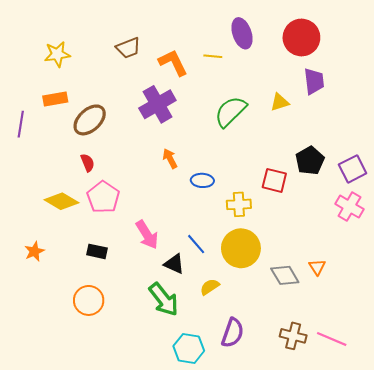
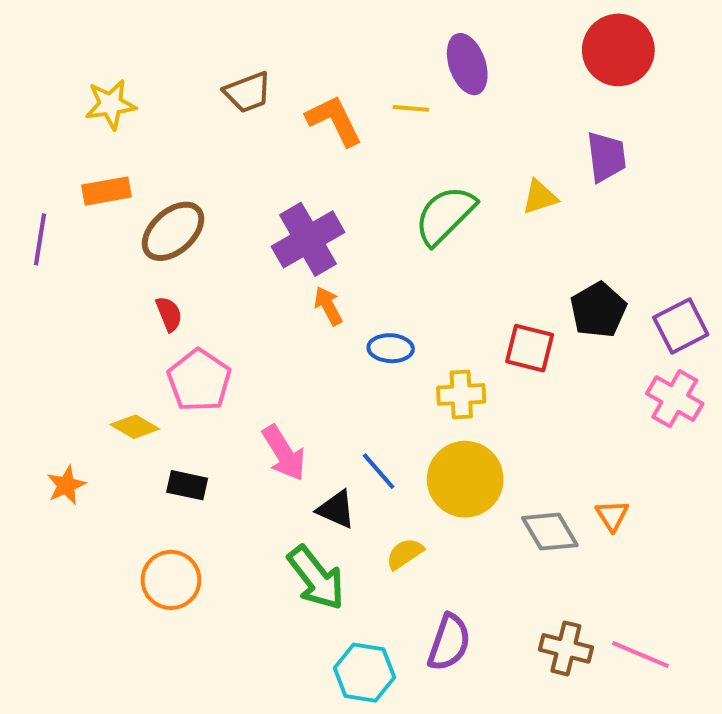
red circle: (301, 37) -> (618, 50), moved
purple cross: (157, 104) -> (308, 239), moved
yellow diamond: (61, 201) -> (135, 427), moved, size x0.7

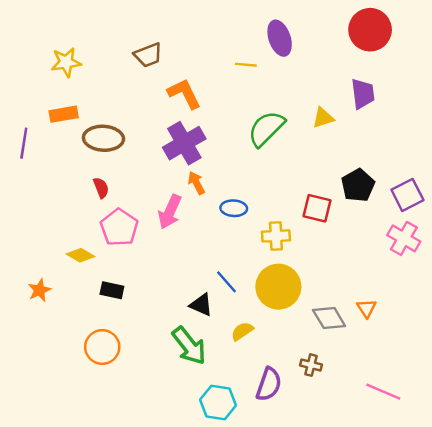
orange L-shape: (334, 120) -> (184, 94), moved
brown ellipse: (173, 231) -> (103, 138), turned 45
pink arrow: (284, 453) -> (170, 212), moved, turned 56
brown cross: (566, 648) -> (311, 365), moved, size x0.7

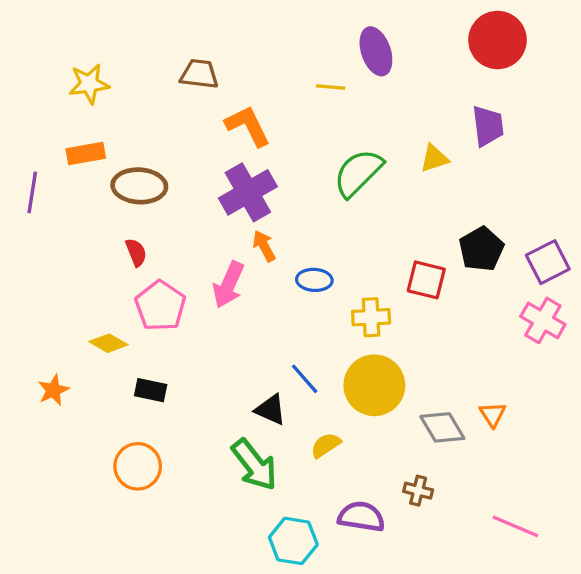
brown trapezoid: (148, 55) -> (199, 74), turned -152
purple semicircle: (269, 384) -> (361, 517), turned -100

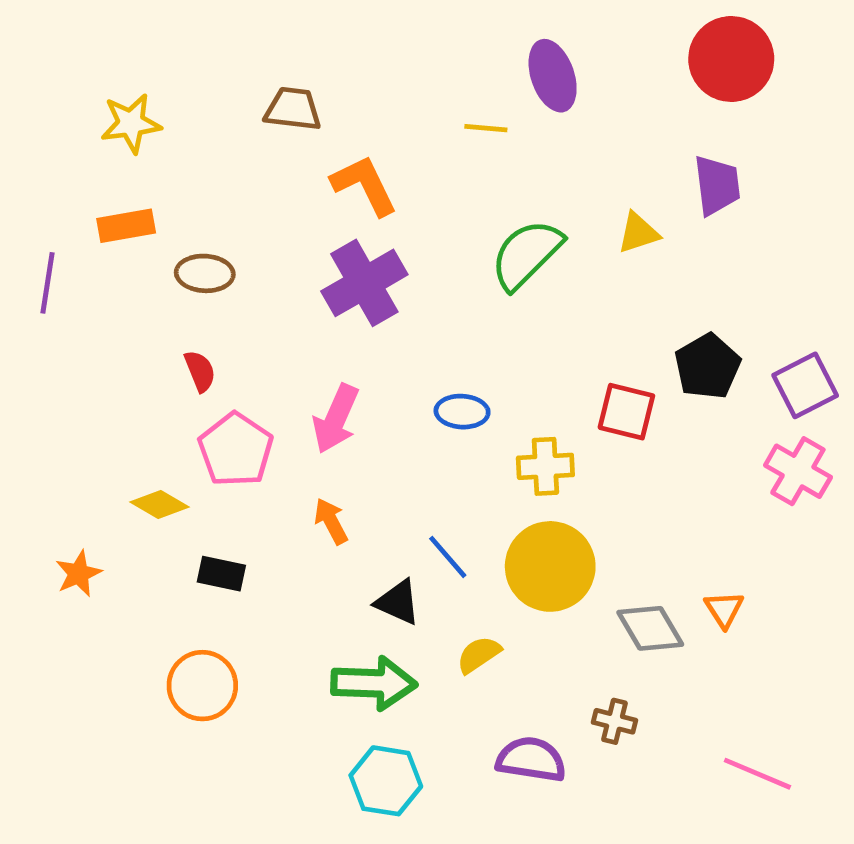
brown ellipse: (139, 186) -> (205, 273), size x0.7
orange arrow: (264, 246) -> (331, 521), moved
green arrow: (254, 465) -> (374, 683), turned -50
cyan hexagon: (293, 541) -> (386, 781), moved

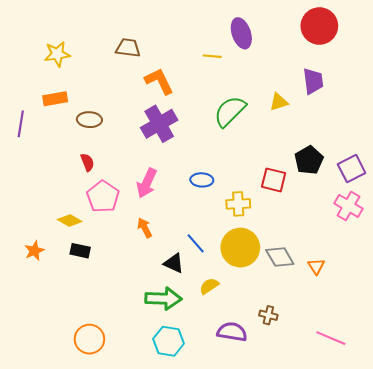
black rectangle: (221, 574) -> (80, 251), moved
gray diamond: (650, 628) -> (280, 257), moved
orange circle: (202, 686) -> (89, 339), moved

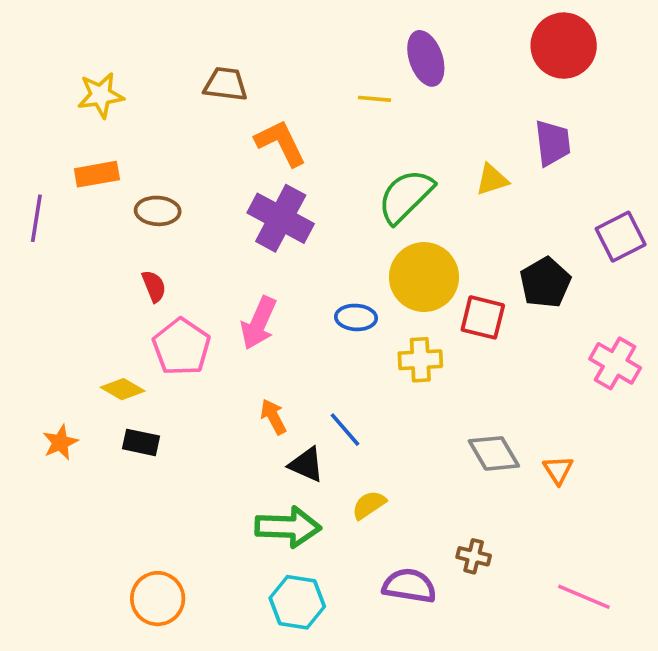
purple cross: (159, 124) -> (281, 218), turned -32
purple square: (352, 169) -> (621, 237), moved
orange arrow: (145, 228) -> (273, 417), moved
yellow circle: (240, 248) -> (424, 277), moved

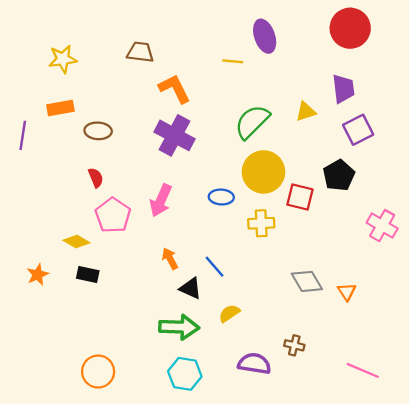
purple square: (621, 237) -> (358, 130), moved

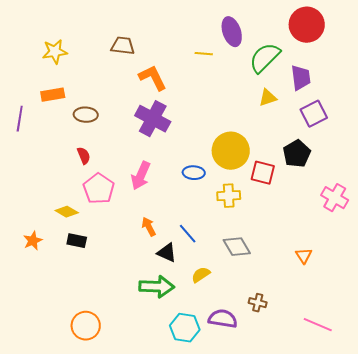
green semicircle: (252, 122) -> (265, 58), moved
gray diamond: (307, 281) -> (237, 247), moved
cyan hexagon: (185, 374) -> (185, 328), moved

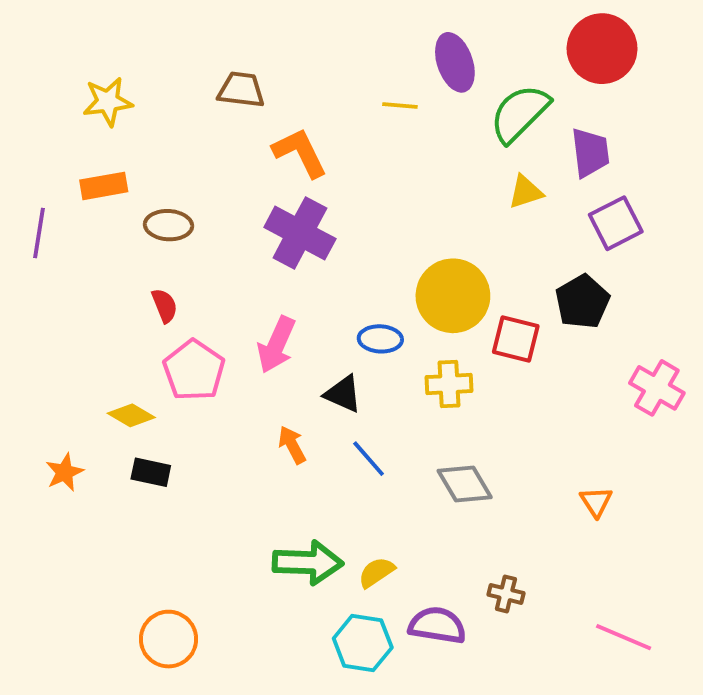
black triangle: (167, 253) -> (343, 394), moved
yellow semicircle: (201, 275) -> (376, 572), moved

